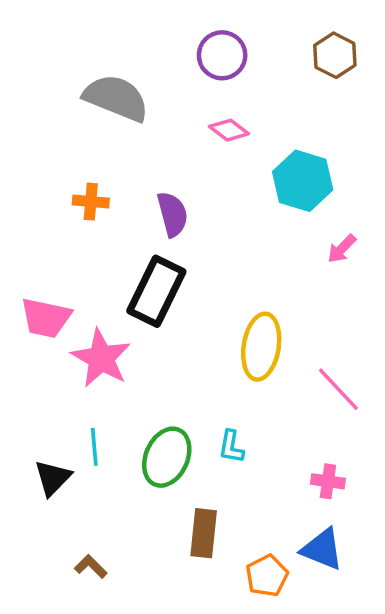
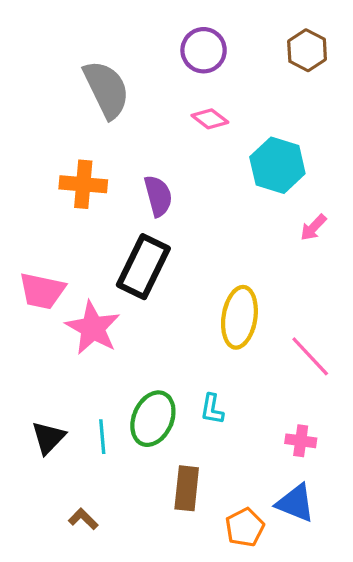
gray semicircle: (116, 98) -> (106, 89), turned 42
orange cross: (91, 202) -> (83, 184), size x1.4
cyan line: (94, 447) -> (102, 437), moved

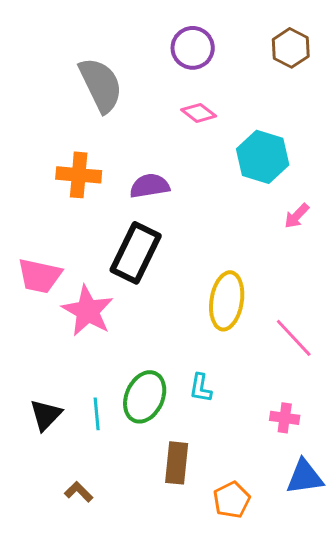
purple semicircle: (158, 196) -> (150, 186), turned -84
blue triangle: (295, 503) -> (305, 477), moved, turned -30

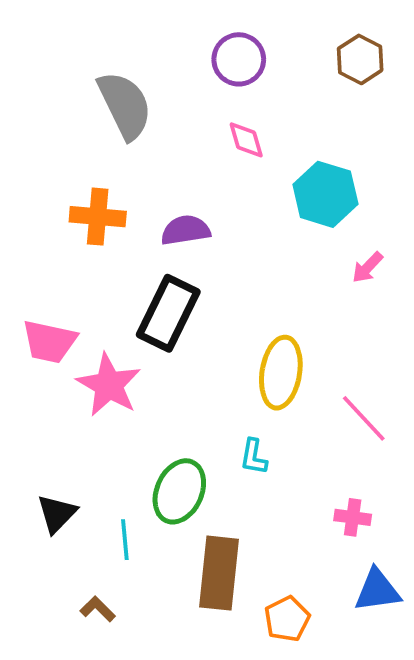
pink diamond: (199, 113) -> (246, 140), turned 36
cyan L-shape: (201, 388) -> (254, 457), moved
cyan line: (97, 414) -> (125, 540), moved
brown rectangle: (177, 463) -> (219, 573), size x1.4

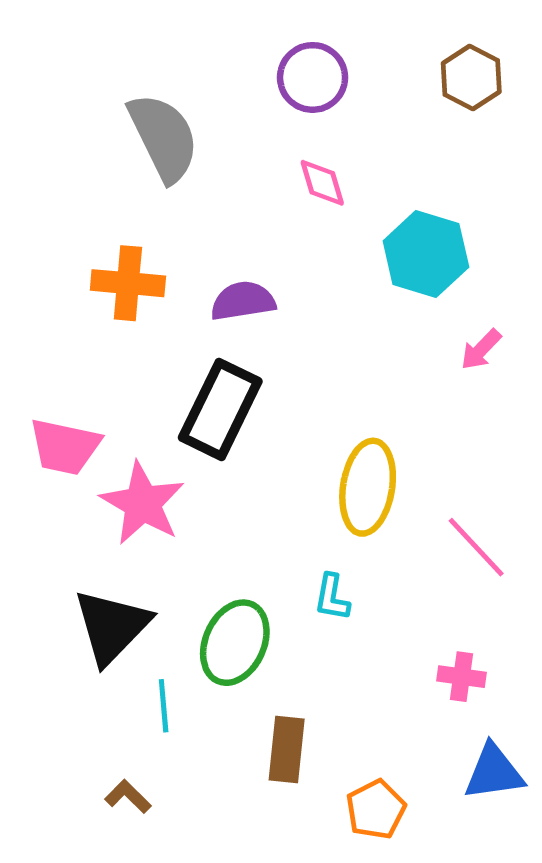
black triangle: (57, 514) -> (112, 626), moved, size x1.5
brown rectangle: (219, 573) -> (287, 750), size x0.7

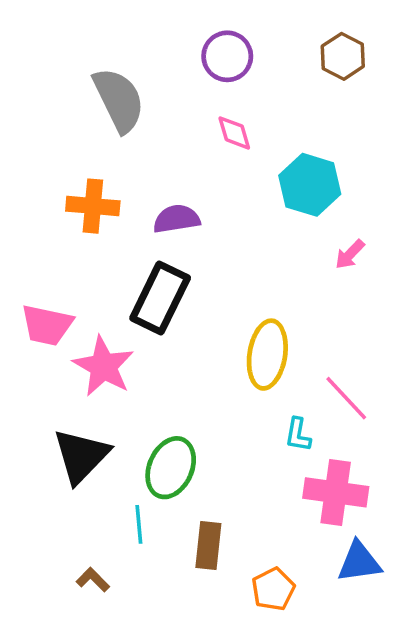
cyan L-shape: (332, 597) -> (298, 435), moved
pink cross: (462, 677) -> (336, 492), size x1.8
cyan line: (164, 706) -> (139, 524), moved

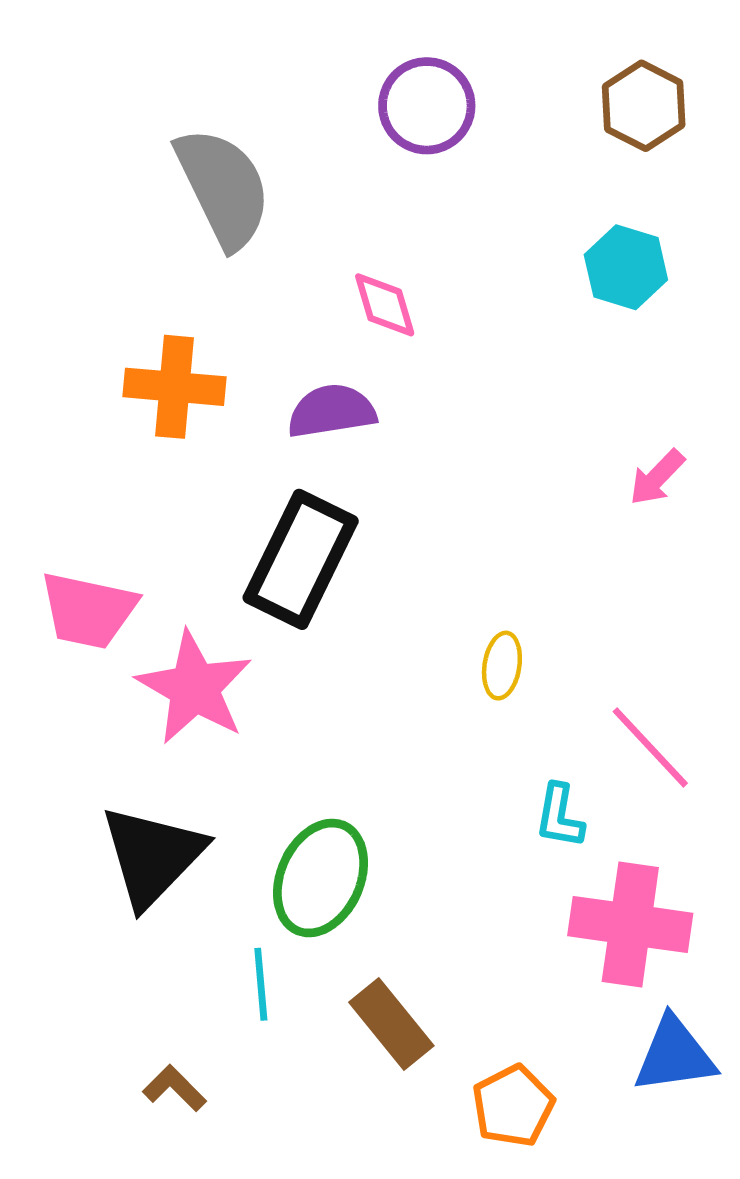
pink diamond: (234, 133) -> (385, 305), moved
cyan hexagon: (310, 185) -> (626, 267), moved, size x0.7
yellow ellipse: (267, 355) -> (502, 666), size x0.5
brown rectangle: (208, 546) -> (391, 1024), turned -45

